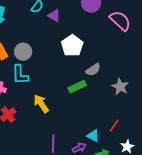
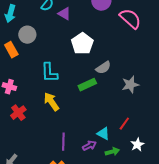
gray circle: (23, 52) -> (27, 35), moved
cyan L-shape: (20, 75) -> (49, 73), moved
gray star: (120, 87) -> (130, 85), turned 30

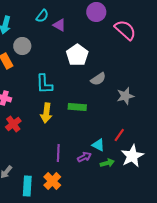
green rectangle: (87, 85) -> (77, 107), moved, turned 30
yellow arrow: (51, 102) -> (46, 113), turned -138
white star: (137, 145) -> (132, 156), size x1.6

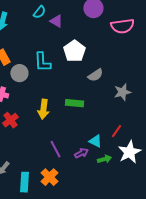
pink semicircle: (125, 30) -> (122, 26), turned 130
gray circle: (22, 46) -> (19, 73), moved
cyan L-shape: (44, 84) -> (42, 62), moved
purple line: (58, 153) -> (55, 149), turned -30

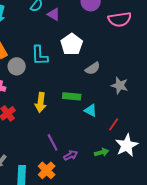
gray star: (122, 92) -> (120, 85), turned 30
cyan triangle: (95, 141) -> (91, 110), moved
purple arrow: (81, 153) -> (71, 155), moved

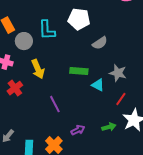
white pentagon: (72, 44) -> (79, 19), turned -30
gray star: (120, 85) -> (118, 73), moved
yellow arrow: (41, 102) -> (38, 69), moved, turned -30
purple line: (53, 142) -> (55, 104), moved

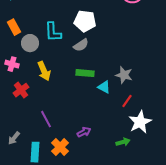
gray semicircle: (100, 43) -> (81, 45), moved
purple line: (55, 104) -> (46, 119), moved
green arrow: (109, 127) -> (123, 142), moved

